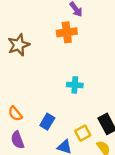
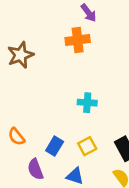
yellow square: (83, 133) -> (87, 146), moved
purple semicircle: (17, 140) -> (35, 169), moved

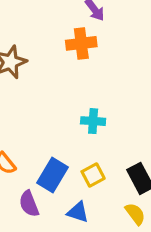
blue rectangle: (55, 146) -> (53, 175), size x1.4

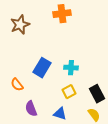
cyan cross: (93, 121) -> (71, 68), moved
blue rectangle: (53, 175) -> (42, 68), moved

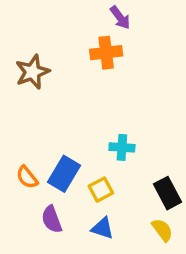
blue rectangle: (42, 68) -> (64, 174), moved
yellow square: (69, 92) -> (101, 190), moved

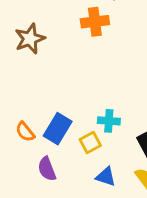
cyan cross: (122, 147) -> (109, 121), moved
blue triangle: (103, 228) -> (106, 177), moved

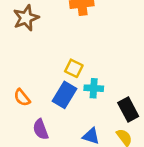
blue rectangle: (58, 129) -> (64, 95), moved
yellow square: (90, 143) -> (74, 68), moved, turned -36

